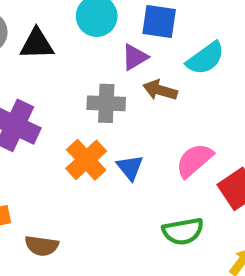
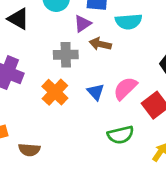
black triangle: (37, 44) -> (18, 19), turned 35
cyan semicircle: (205, 58) -> (129, 22), turned 35
blue triangle: (130, 167) -> (96, 92), moved

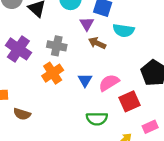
purple triangle: (82, 24) -> (87, 24), turned -40
gray cross: (66, 55) -> (57, 46), moved

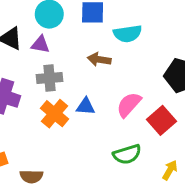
purple triangle: (87, 24) -> (40, 44), moved, turned -32
blue triangle: (85, 80) -> (85, 106), moved, turned -40

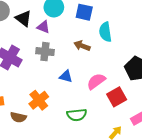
cyan semicircle: (128, 34) -> (105, 32), turned 78
orange cross: (55, 114) -> (39, 100), moved
green semicircle: (127, 154) -> (77, 115), moved

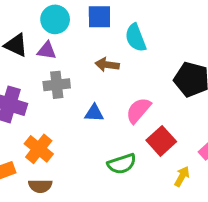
red square: (117, 97) -> (161, 141), moved
orange cross: (39, 100) -> (39, 149), moved

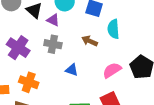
pink semicircle: (138, 110) -> (112, 70), moved
orange cross: (39, 149) -> (29, 82), turned -36

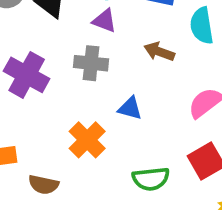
purple triangle: (53, 20) -> (104, 21), moved
orange cross: (29, 82) -> (87, 140), moved, turned 30

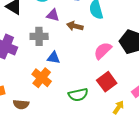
purple triangle: (104, 21) -> (53, 15), moved
blue triangle: (130, 108) -> (54, 58), moved

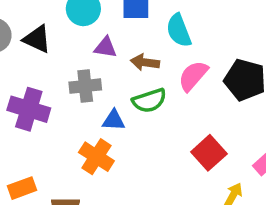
pink semicircle: (103, 51) -> (193, 76), moved
green semicircle: (78, 95) -> (149, 101), moved

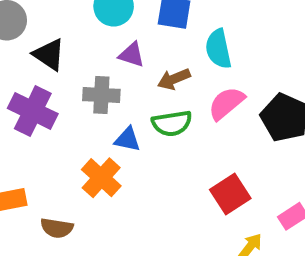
black triangle: (37, 39) -> (49, 55), moved
brown arrow: (145, 62) -> (174, 79), turned -40

